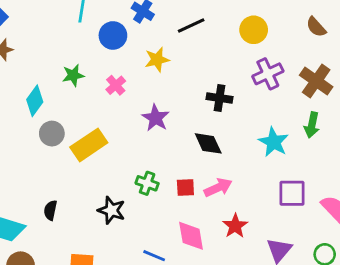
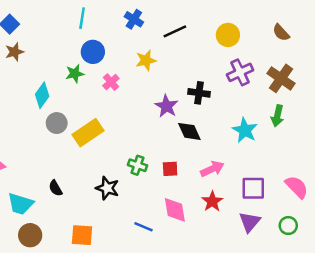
blue circle: (113, 35) -> (93, 52), moved
purple star: (156, 118) -> (166, 106), moved
pink arrow: (218, 188) -> (212, 169), moved
purple square: (292, 193) -> (253, 188), moved
black semicircle: (50, 210) -> (55, 188), turned -42

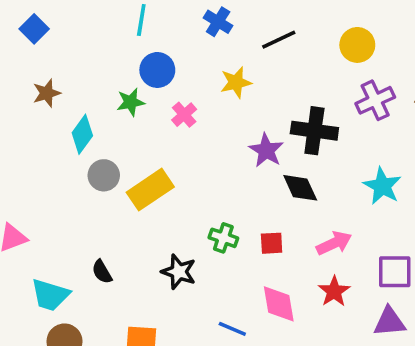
brown star: (14, 52) -> (47, 93), moved
black cross: (199, 93) -> (314, 131), size x1.4
purple triangle: (250, 222) -> (389, 322), turned 45

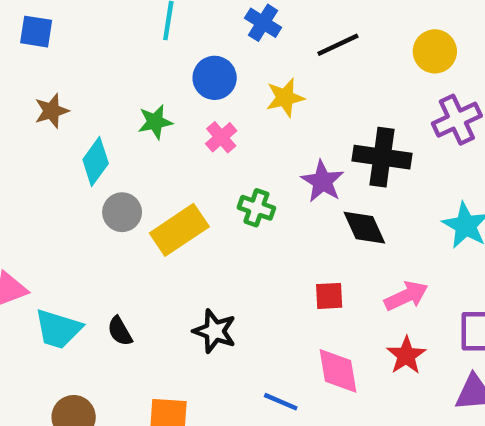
blue square: (34, 29) -> (36, 32), turned -36
blue circle: (157, 70) -> (215, 78), moved
green cross: (223, 238) -> (256, 208), moved
cyan trapezoid: (50, 295) -> (58, 329), moved

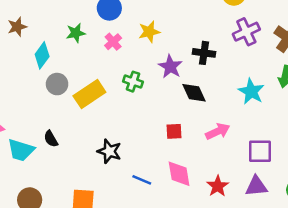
yellow star: (285, 98) -> (149, 32), moved
black cross: (382, 157) -> (204, 53), size x0.7
black semicircle: (120, 331) -> (51, 139), moved
red star: (406, 355) -> (218, 186), moved
blue line: (281, 402) -> (142, 180), moved

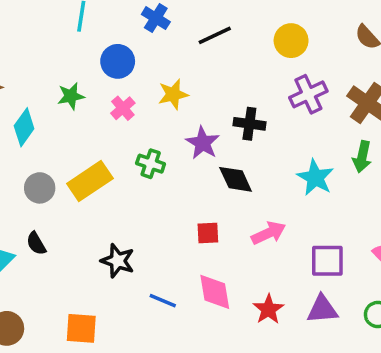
gray circle: (57, 84) -> (40, 188), moved

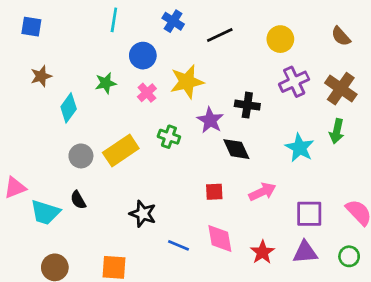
yellow star: (173, 94) -> (187, 82), size x1.4

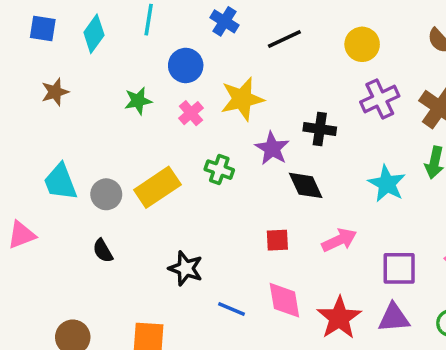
cyan diamond: (69, 108) -> (94, 34), moved
cyan trapezoid: (45, 212) -> (60, 182), moved, turned 52
red star: (262, 252) -> (339, 318), size x1.4

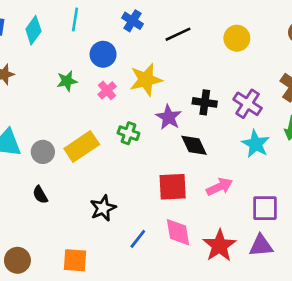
purple cross: (380, 99) -> (248, 104), moved, turned -32
red square: (277, 240) -> (173, 187), size x1.6
black star: (186, 268) -> (103, 208), turned 30
blue line: (232, 309) -> (138, 239), turned -75

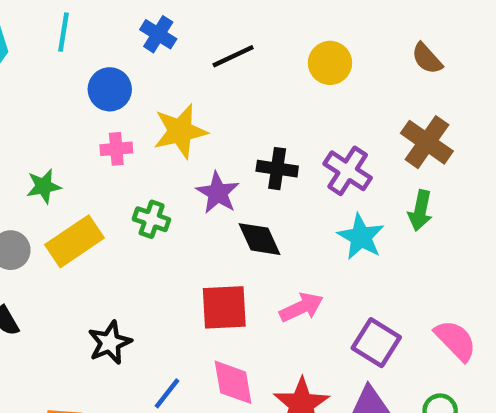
green star: (67, 81) -> (44, 186), moved
pink cross: (107, 90) -> (116, 149), turned 36
purple square: (265, 208) -> (376, 343), turned 32

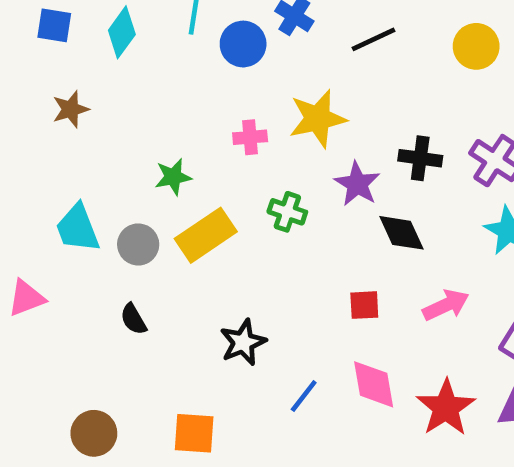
blue circle: (110, 89) -> (243, 44), moved
red square: (224, 307) -> (364, 305), size x0.6

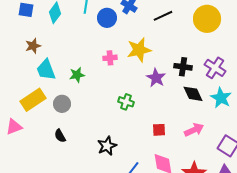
yellow circle: (476, 46) -> (207, 19), size x1.4
green cross: (287, 212) -> (126, 102), moved
cyan trapezoid: (78, 228) -> (46, 70), moved
black diamond: (402, 233) -> (193, 94), moved
yellow rectangle: (206, 235) -> (33, 100), moved

